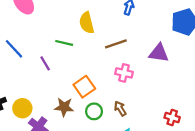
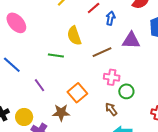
purple triangle: (159, 53) -> (131, 40), moved
purple line: (45, 63) -> (40, 85), moved
green circle: (94, 111) -> (126, 91), moved

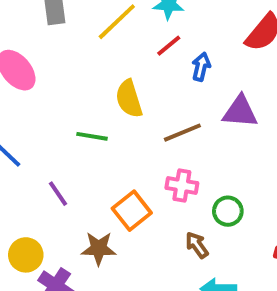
pink cross: (112, 77) -> (182, 186), moved

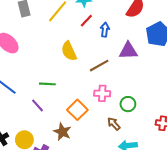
green line: (92, 136) -> (47, 84), moved
brown star: (99, 248) -> (62, 132), turned 30

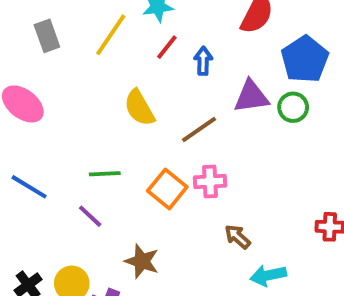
green circle: (128, 104) -> (293, 107), moved
orange square: (77, 110) -> (167, 189), moved

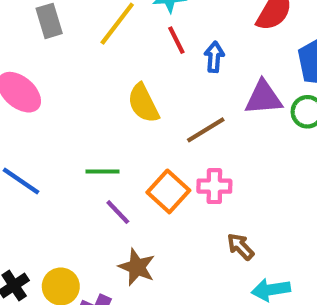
red line: (167, 47) -> (176, 40), turned -68
purple line: (90, 216) -> (118, 212), moved

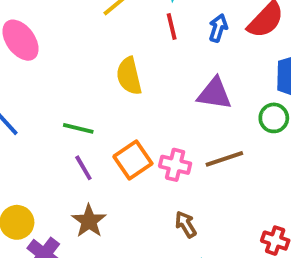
blue arrow: (214, 57) -> (218, 28), moved
purple triangle: (263, 98) -> (214, 94), moved
brown line: (206, 130) -> (224, 159), moved

